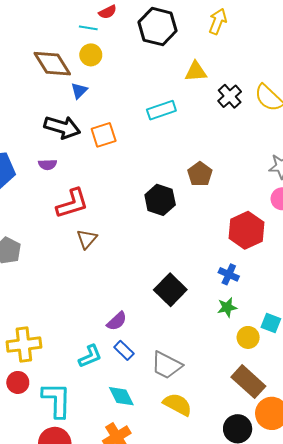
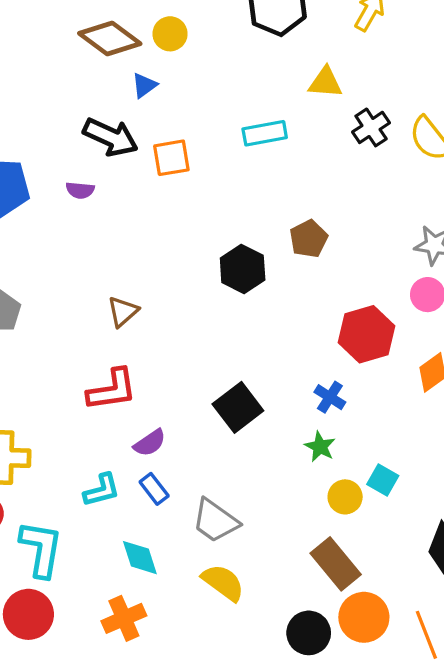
brown diamond: (52, 64) -> (110, 38), turned -30
red L-shape: (72, 203) -> (112, 390), moved
green star: (227, 307) -> (320, 447), turned 30

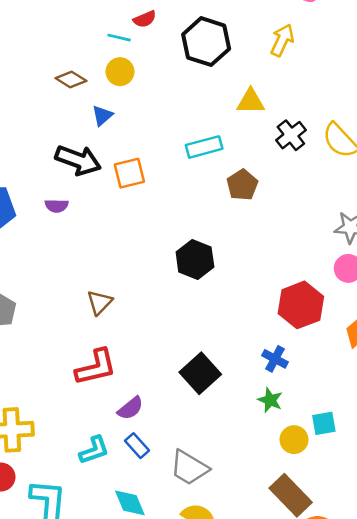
brown diamond: (110, 38) -> (71, 79), size x0.6
brown pentagon: (309, 239) -> (242, 185), moved
cyan square: (383, 480) -> (324, 423), turned -35

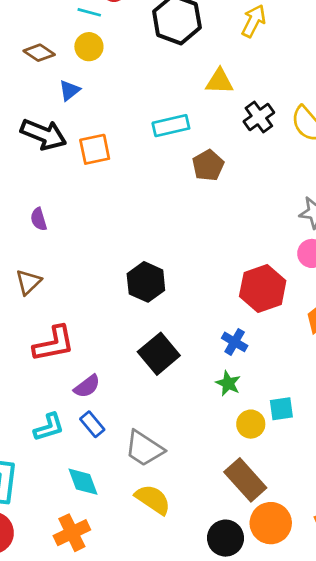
purple semicircle: (57, 206) -> (39, 219), moved, turned 70
black hexagon: (195, 260) -> (146, 282), moved
brown triangle: (100, 302) -> (28, 282), moved

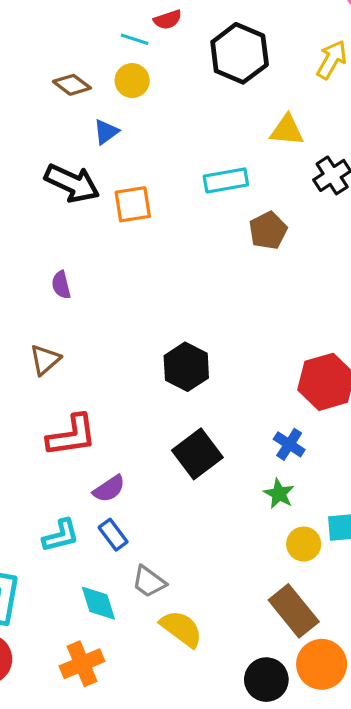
gray trapezoid: (144, 448) -> (149, 582), moved, size x0.7

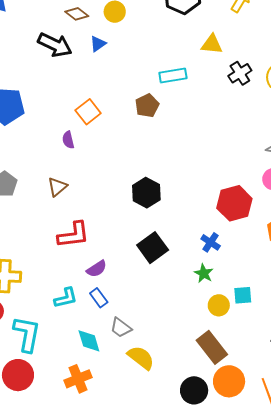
black arrow: (72, 183) -> (55, 45), moved
orange square: (133, 204) -> (88, 112), moved, turned -30
brown pentagon: (268, 231) -> (147, 106), moved

